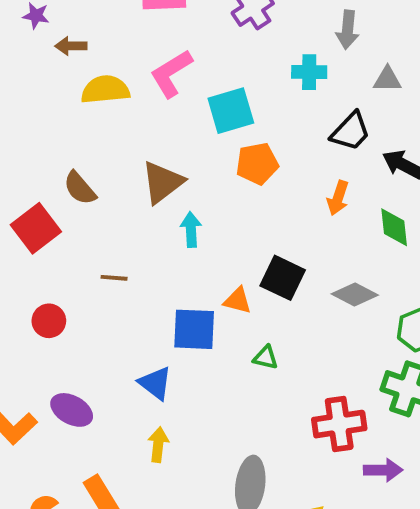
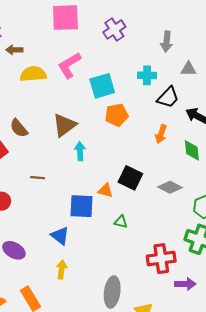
cyan cross: (309, 72) -> (147, 75), moved

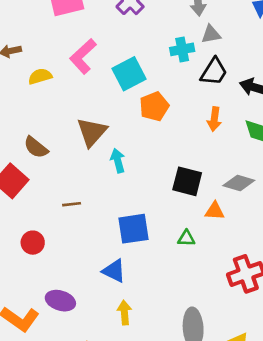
gray triangle: (188, 69) -> (211, 34), moved
yellow semicircle: (33, 74) -> (40, 76), size x0.7
orange triangle: (105, 190) -> (215, 211), moved

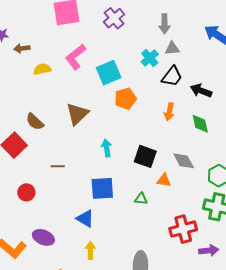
cyan cross: (182, 49) -> (150, 58), turned -36
cyan arrow: (118, 161) -> (107, 148), moved
gray diamond: (239, 183) -> (184, 161), turned 40

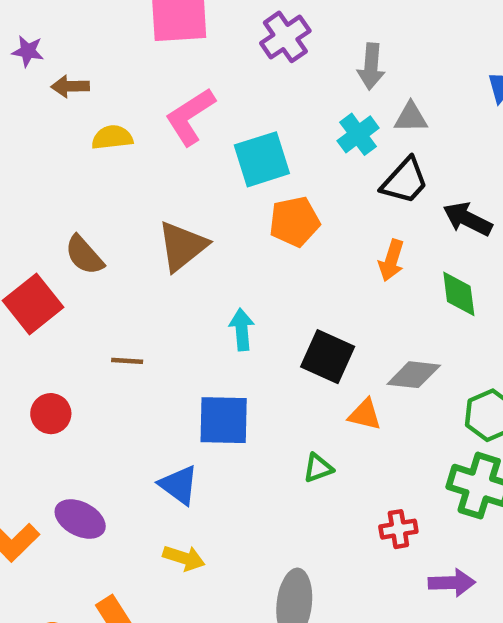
gray arrow: (165, 24) -> (371, 66), moved
gray diamond: (184, 161) -> (414, 375), turned -60
green triangle: (141, 199) -> (318, 468), moved, turned -32
red cross: (183, 229) -> (398, 529), size x0.6
yellow arrow: (90, 250) -> (184, 558), turned 102

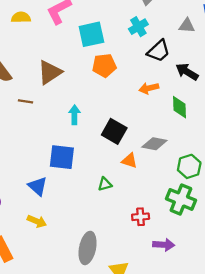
gray triangle: (411, 117) -> (187, 26), moved
orange arrow: (391, 260) -> (149, 88), turned 54
brown line: (127, 361) -> (25, 101), moved

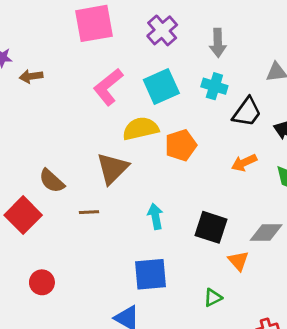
yellow semicircle: (21, 17) -> (141, 129), moved, size x1.4
cyan cross: (138, 27) -> (214, 86), turned -30
cyan square: (91, 34) -> (161, 87), moved
orange triangle: (129, 161) -> (238, 261), turned 42

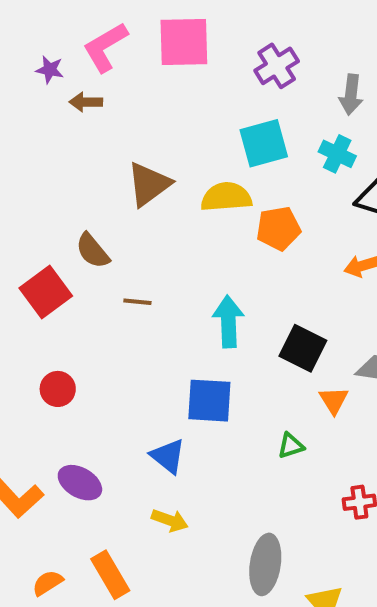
pink L-shape: (108, 87) -> (105, 47), moved
brown triangle: (112, 168) -> (149, 184), moved
cyan arrow: (155, 216) -> (228, 322), size x1.4

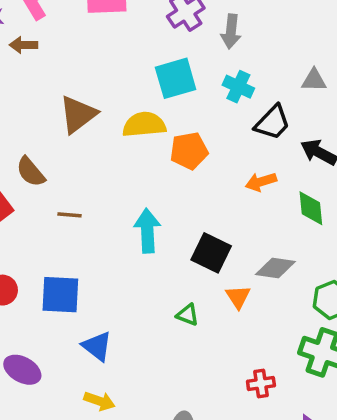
gray arrow: (351, 95) -> (231, 32), moved
blue square: (209, 401) -> (60, 295), moved
green triangle: (291, 446) -> (188, 315), moved, turned 40

